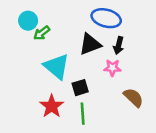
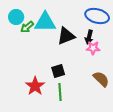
blue ellipse: (106, 18) -> (97, 16), moved
cyan triangle: (57, 67) -> (45, 22), moved, turned -40
pink star: (112, 68) -> (93, 48), moved

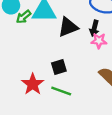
green line: (60, 92) -> (61, 91), turned -66

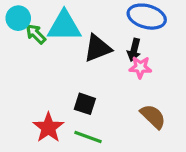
green arrow: (24, 17) -> (36, 34), turned 84
black square: (59, 67) -> (85, 104), turned 35

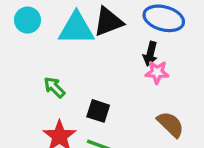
green arrow: (36, 34) -> (54, 87), moved
black triangle: (98, 48) -> (108, 22), moved

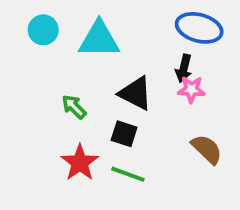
black triangle: (108, 22) -> (136, 93), moved, turned 48

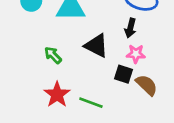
pink star: (191, 89) -> (136, 54), moved
black square: (124, 134) -> (124, 74), moved

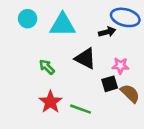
black arrow: (130, 28) -> (107, 32), moved, turned -119
black square: (124, 74) -> (110, 84), turned -35

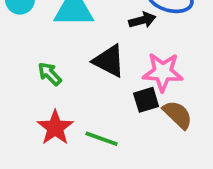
pink star: (120, 66) -> (163, 72), size x1.5

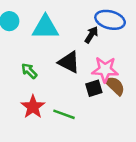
black arrow: (142, 20) -> (91, 35), turned -42
brown semicircle: (178, 115) -> (115, 86), moved

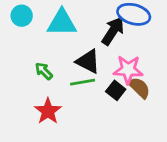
black arrow: (91, 35) -> (113, 31), size x1.5
black square: (94, 88) -> (116, 90), turned -35
green line: (64, 114) -> (83, 82), moved, turned -30

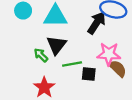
black triangle: (88, 61) -> (56, 45), moved, turned 40
black square: (116, 90) -> (89, 74), moved, turned -32

